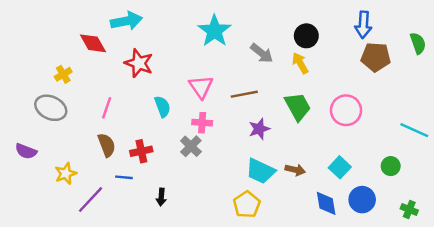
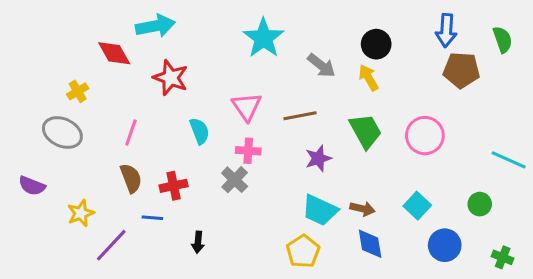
green semicircle: (418, 43) -> (503, 40), moved
blue diamond: (326, 203) -> (370, 244), moved

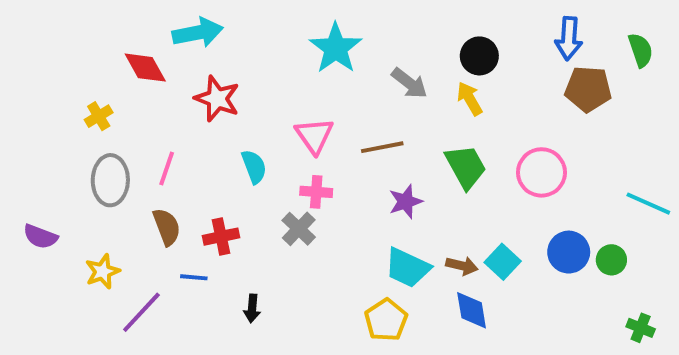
gray ellipse: (62, 132) -> (110, 180), moved, turned 66
cyan square: (417, 206) -> (503, 262), moved
blue circle: (445, 245) -> (569, 252), moved

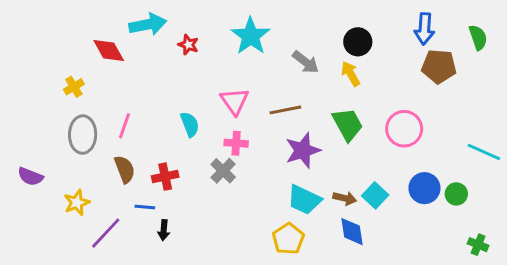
red star: (217, 99) -> (188, 45), moved, size x0.6
purple star: (406, 202) -> (303, 150), size x1.4
black arrow: (252, 308) -> (164, 230), moved

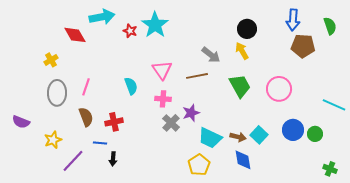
cyan star: (251, 36) -> (155, 25), moved
gray arrow: (306, 62) -> (211, 55), moved
purple star: (303, 150) -> (191, 113), moved, size x0.7
gray cross: (223, 171) -> (171, 123), moved

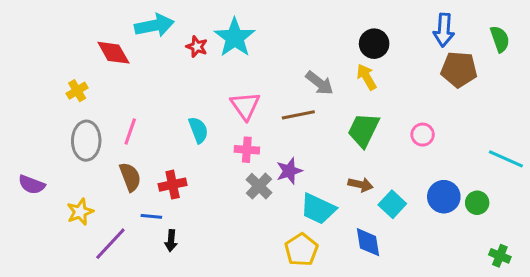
green trapezoid: (240, 86) -> (363, 130), turned -125
pink circle: (279, 89) -> (423, 135), size x0.6
brown arrow: (238, 137) -> (360, 185), moved

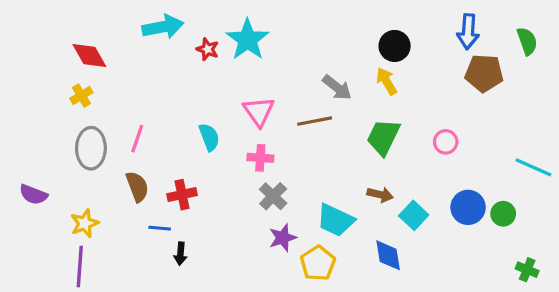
red diamond: (113, 53) -> (89, 56), moved
purple star: (289, 171) -> (283, 238), moved
purple line: (110, 244) -> (80, 266), moved, turned -39

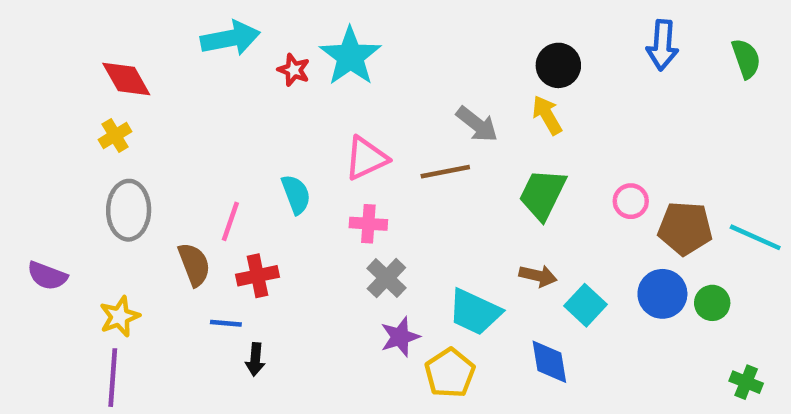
brown pentagon: (484, 73) -> (685, 228), moved
pink triangle: (259, 111) -> (366, 158), turned 40
pink line: (137, 139) -> (230, 221), moved

